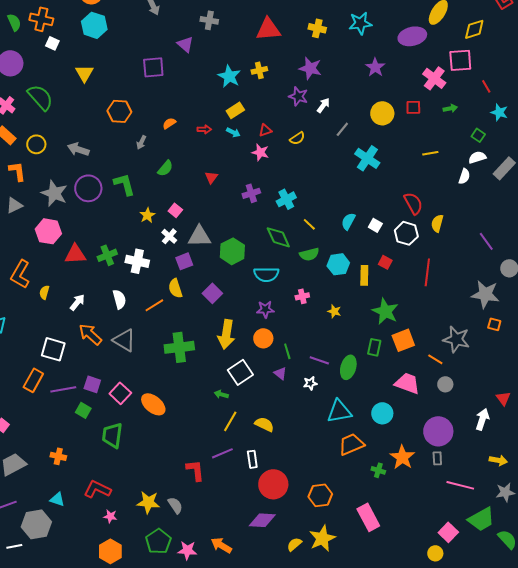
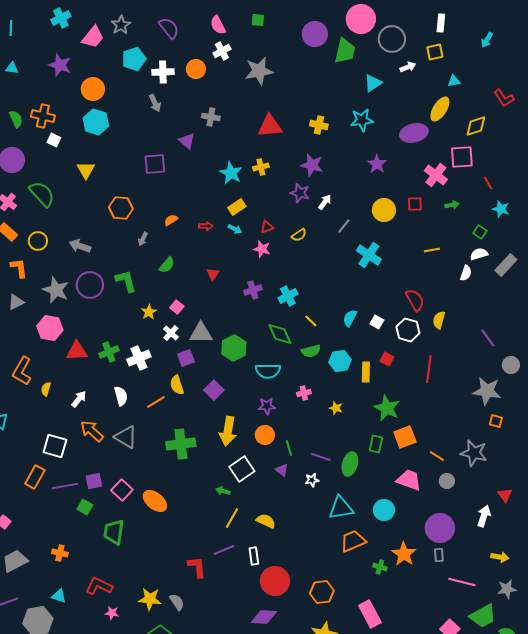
white cross: (137, 261) -> (139, 358), turned -35
gray star: (456, 339) -> (474, 453), moved
purple square: (92, 384) -> (94, 481), turned -30

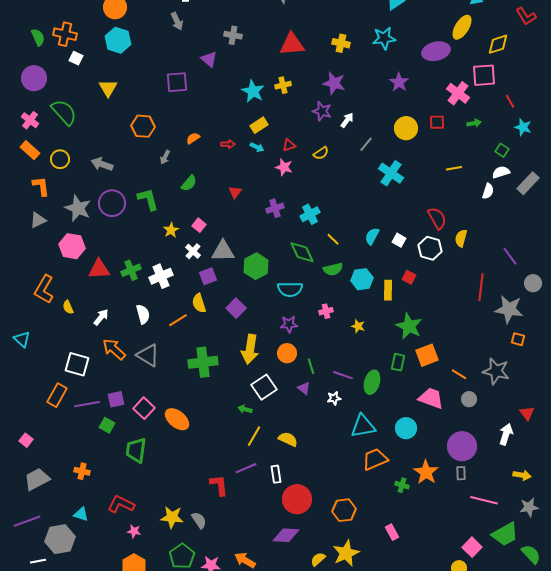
red line: (429, 369) -> (481, 287), moved
yellow semicircle: (46, 389) -> (68, 307), turned -40
pink rectangle: (370, 614) -> (392, 532), size x0.6

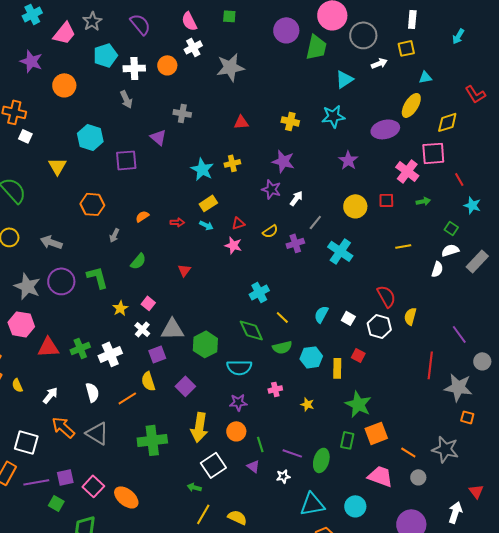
cyan hexagon: (118, 40) -> (90, 137), moved
red triangle: (292, 44) -> (241, 122), size x0.6
purple cross: (275, 208) -> (295, 243), moved

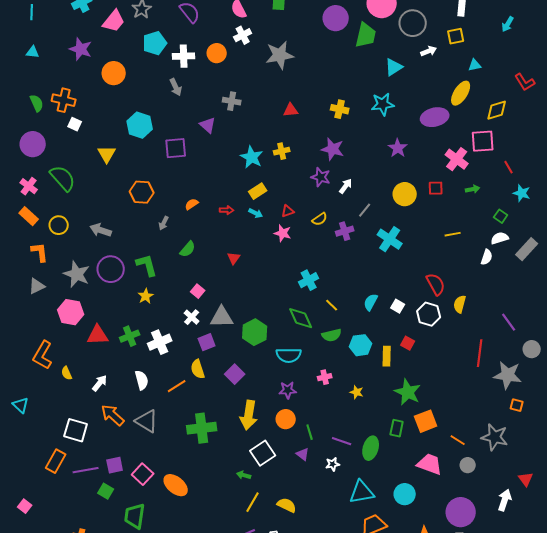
yellow star: (120, 308) -> (146, 296), moved

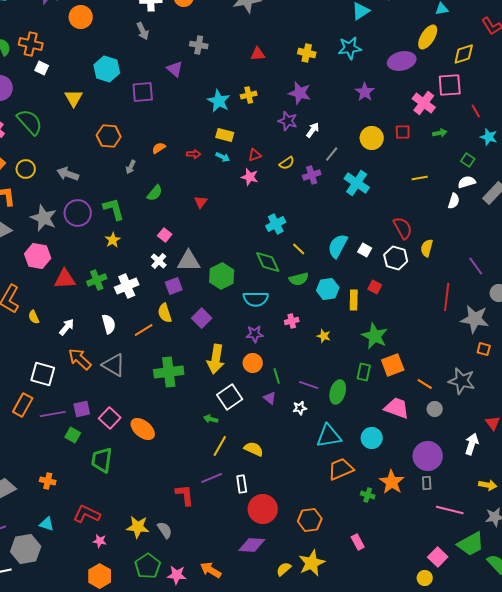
yellow rectangle: (258, 191) -> (225, 135), turned 48
cyan semicircle: (371, 302) -> (338, 246), size x1.4

